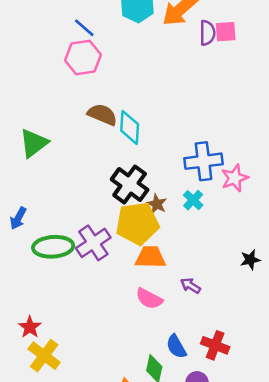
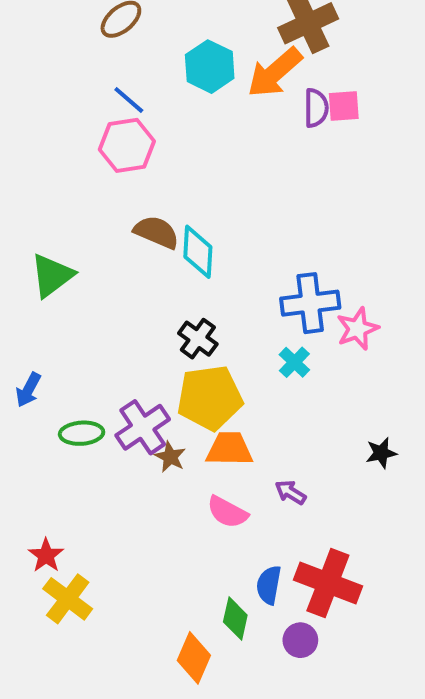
black cross: (130, 185) -> (198, 339), size x0.7
brown star: (157, 204) -> (170, 457), moved
green ellipse: (53, 247) -> (82, 433), size x0.7
red cross: (215, 345) -> (328, 583), size x1.5
blue semicircle: (176, 347) -> (269, 585), turned 40

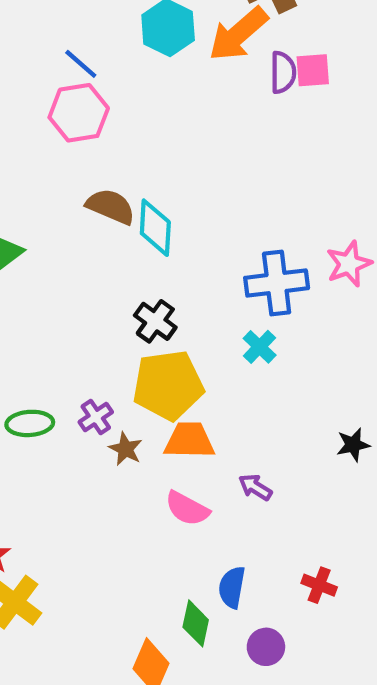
pink star: (358, 329) -> (349, 264), moved
purple cross: (143, 427) -> (96, 417), size x0.6
red cross: (328, 583) -> (319, 585), moved, size x0.5

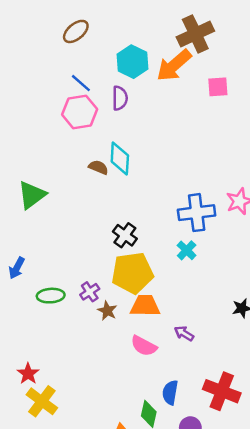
purple semicircle: (283, 72) -> (120, 98), moved
brown semicircle: (111, 206) -> (98, 167), size x0.7
cyan diamond: (155, 228) -> (120, 158), moved
red cross: (319, 585) -> (222, 391), size x1.8

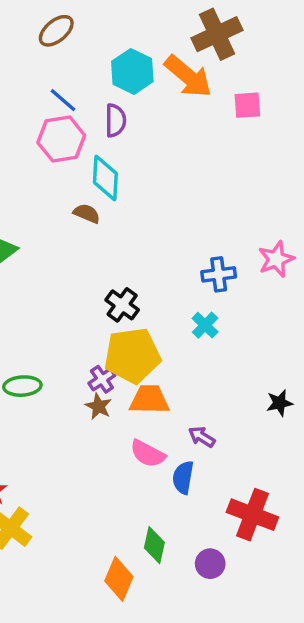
orange arrow: (174, 65) -> (188, 76), turned -99
cyan diamond: (120, 158) -> (105, 178), moved
blue cross: (197, 213) -> (219, 274), size x0.7
purple cross: (90, 292) -> (102, 379), moved
blue semicircle: (170, 392) -> (183, 477), moved

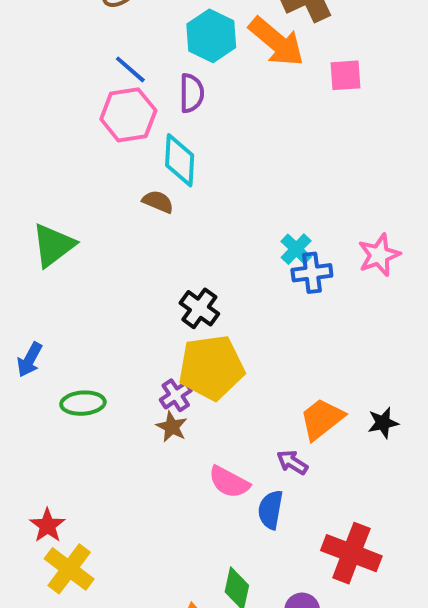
cyan cross: (205, 325) -> (296, 249), moved
orange trapezoid: (149, 400) -> (322, 419), moved, turned -39

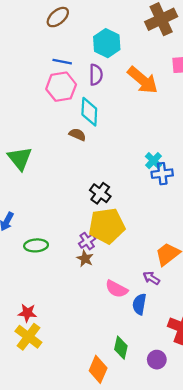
orange arrow: (276, 42) -> (143, 80), moved
blue line: (130, 69) -> (62, 62), turned -30
green triangle: (53, 245) -> (20, 158), turned -32
red star: (47, 525) -> (27, 313), moved, turned -30

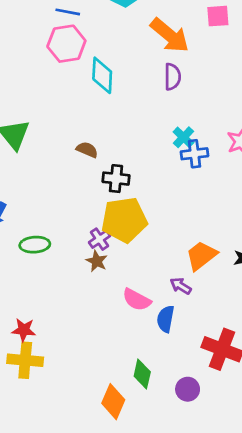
purple semicircle: (96, 75) -> (172, 77), moved
brown semicircle: (77, 134) -> (87, 150), moved
black cross: (100, 193) -> (116, 179), turned -30
yellow cross: (28, 337) -> (25, 360), turned -32

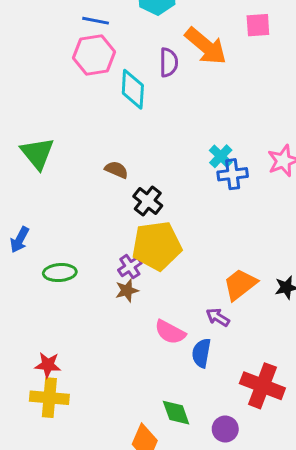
purple semicircle: (172, 77) -> (169, 62), moved
black cross: (116, 179) -> (148, 201), turned 32
brown star: (97, 261) -> (127, 290), turned 30
green diamond: (142, 374) -> (176, 413), turned -32

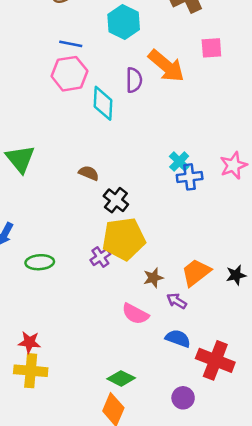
brown star: (127, 290) -> (153, 278), moved
blue semicircle: (201, 353) -> (178, 338), moved, turned 100
green diamond: (176, 413) -> (121, 378), moved, turned -44

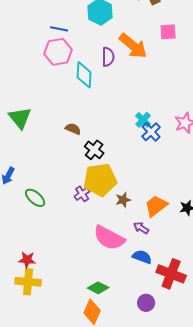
blue cross: (190, 177) -> (151, 132), turned -36
green ellipse: (40, 262) -> (35, 198), turned 45
brown star: (153, 278) -> (123, 200), moved
pink semicircle: (135, 314) -> (109, 238), size x1.5

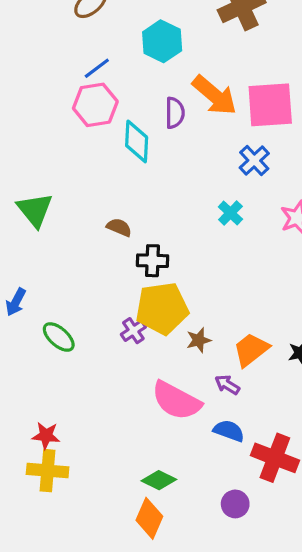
blue line: (59, 29) -> (97, 68), turned -48
pink square: (168, 32) -> (270, 105), moved, size x1.8
blue cross: (151, 132) -> (254, 161), moved
black cross: (94, 150) -> (153, 261), turned -36

